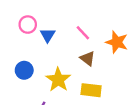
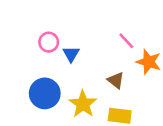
pink line: (83, 33) -> (126, 41), moved
blue circle: (24, 70) -> (45, 93), size x1.5

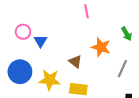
pink line: (126, 41) -> (87, 11), moved, turned 32
yellow star: (83, 104) -> (50, 80), turned -30

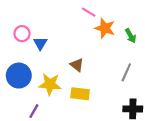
pink line: (87, 11) -> (89, 12), turned -48
orange star: (101, 47) -> (105, 28), moved

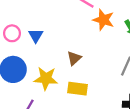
pink circle: (22, 34) -> (12, 33), moved
brown triangle: (77, 65) -> (74, 58), turned 40

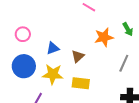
orange star: (103, 20) -> (104, 37), moved, turned -30
blue triangle: (36, 36) -> (53, 48), moved, turned 40

